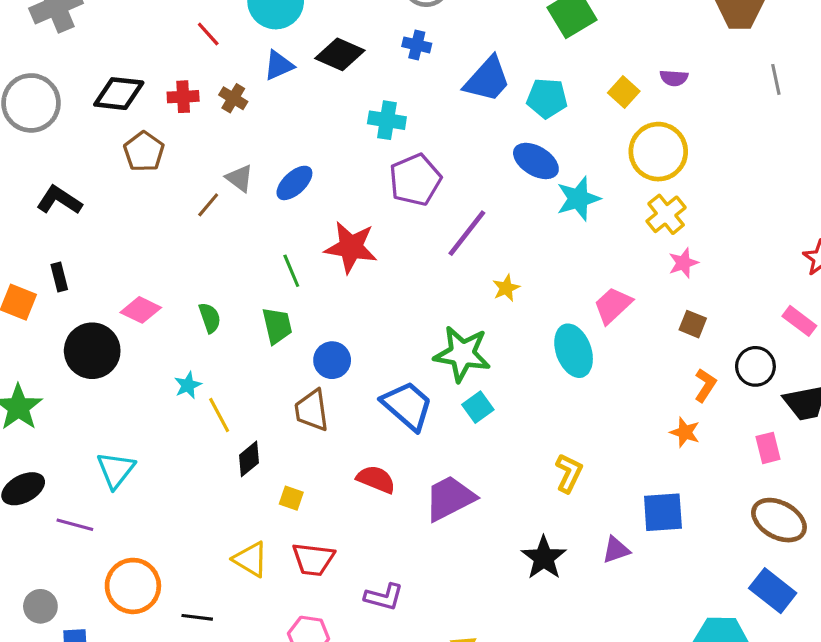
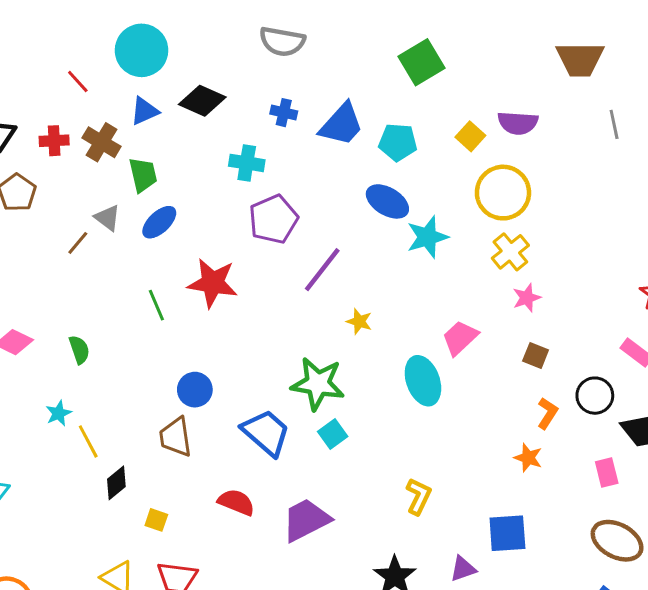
blue cross: (417, 45) -> (284, 113), moved
purple semicircle: (674, 78) -> (518, 123), size x1.5
brown cross: (233, 98) -> (102, 142), size x1.4
yellow star: (506, 288) -> (359, 321), turned -30
green trapezoid: (277, 326) -> (143, 175), moved

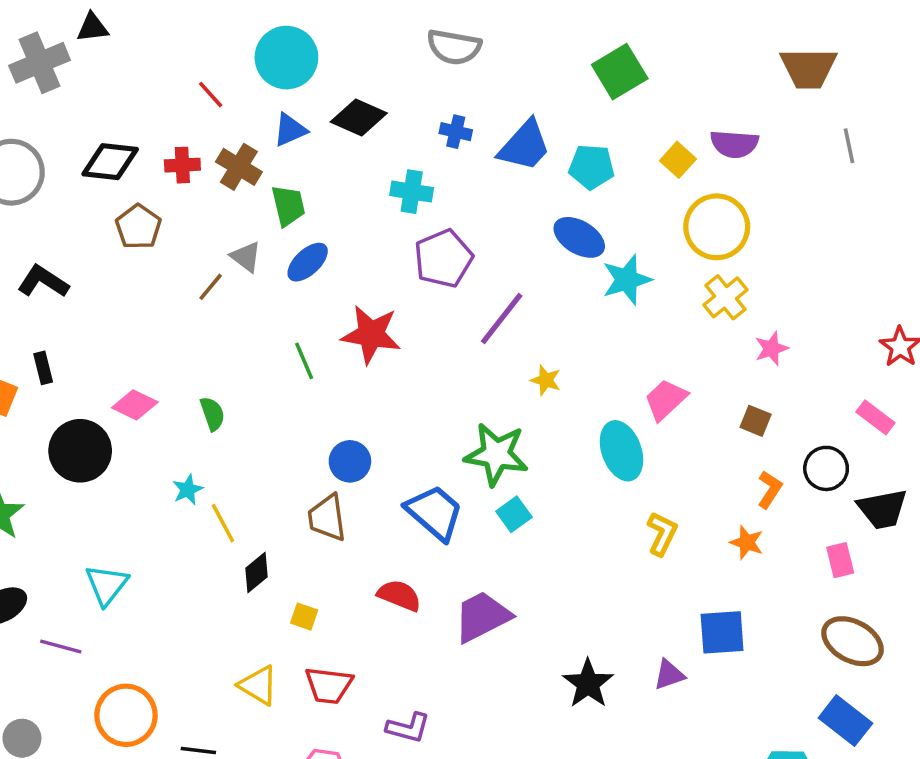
pink star: (527, 298) -> (771, 348), moved
yellow L-shape: (419, 496) -> (662, 534), moved

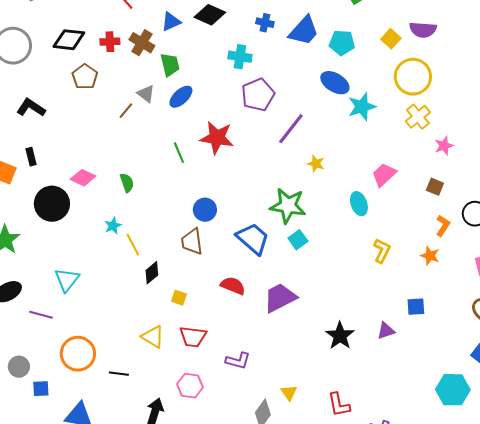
cyan ellipse: (622, 451) -> (359, 204), size x0.7
blue square: (722, 632) -> (416, 307), size x0.7

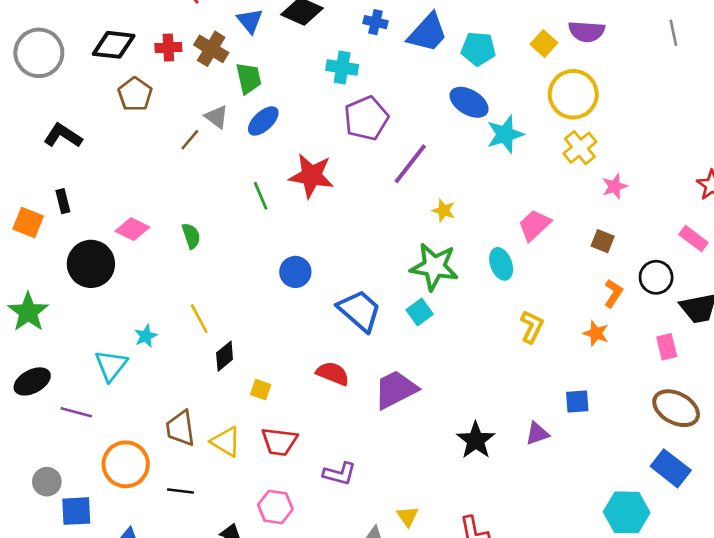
blue triangle: (171, 22) -> (250, 21), turned -45
green star: (288, 206) -> (434, 267), moved
cyan star: (113, 226) -> (146, 336), moved
brown trapezoid: (192, 242) -> (180, 428), moved
blue square: (41, 389) -> (76, 511), size x1.4

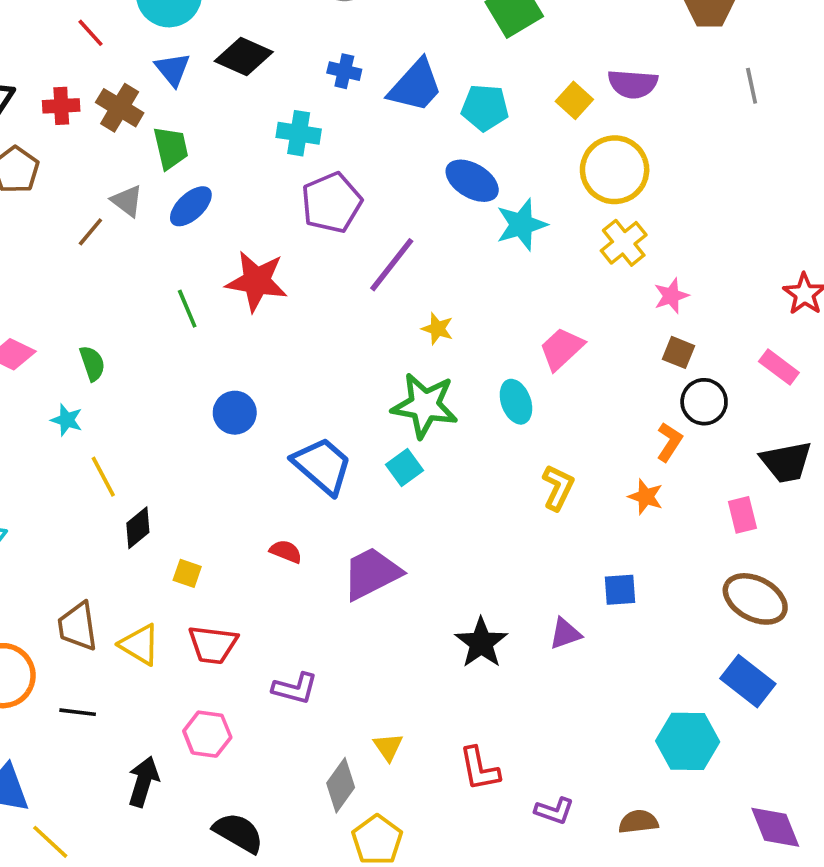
brown square: (603, 241) -> (678, 352), moved
black circle: (656, 277) -> (704, 402), moved
cyan star: (146, 336) -> (67, 420), moved, turned -30
red semicircle: (333, 373) -> (286, 551), size x0.7

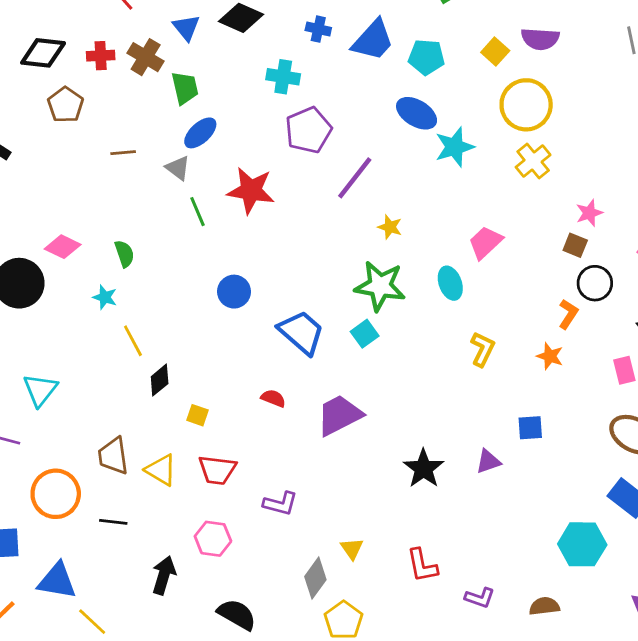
gray triangle: (127, 201) -> (178, 168), moved
brown line: (90, 232) -> (123, 153), turned 45
pink star: (671, 296) -> (589, 213), moved

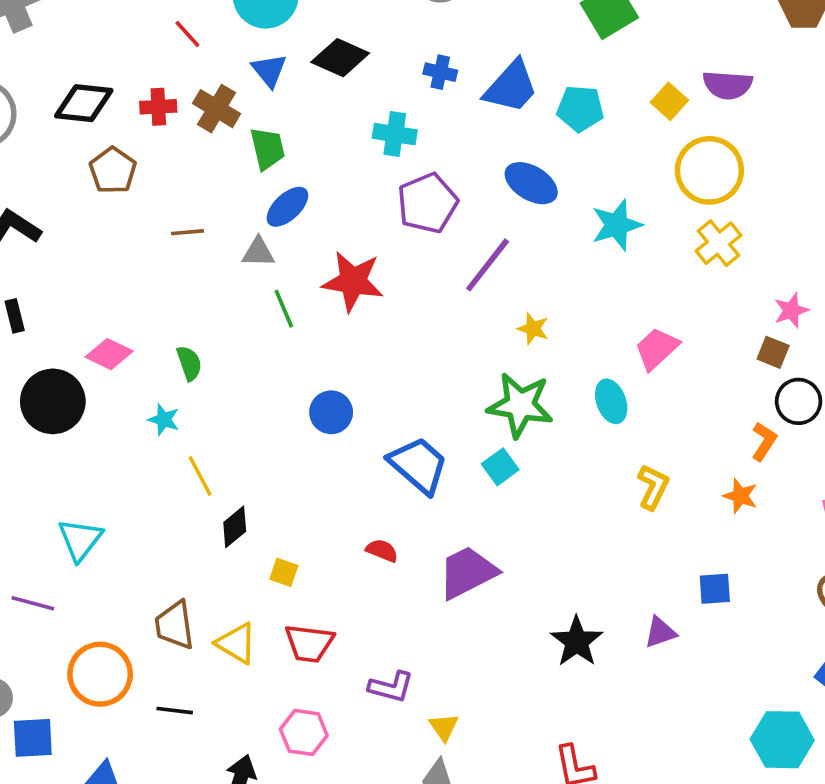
blue ellipse: (417, 113) -> (531, 183), moved
gray triangle: (178, 168) -> (258, 252), turned -36
yellow triangle: (352, 549) -> (444, 727), moved

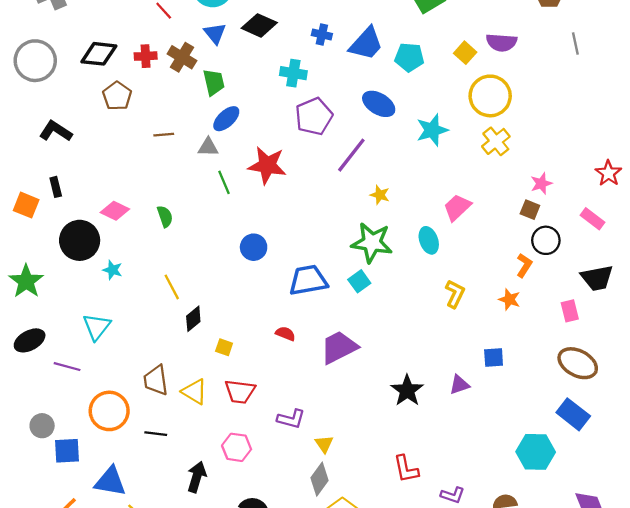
cyan star: (164, 420) -> (113, 270), moved
blue trapezoid: (418, 465) -> (308, 280), turned -51

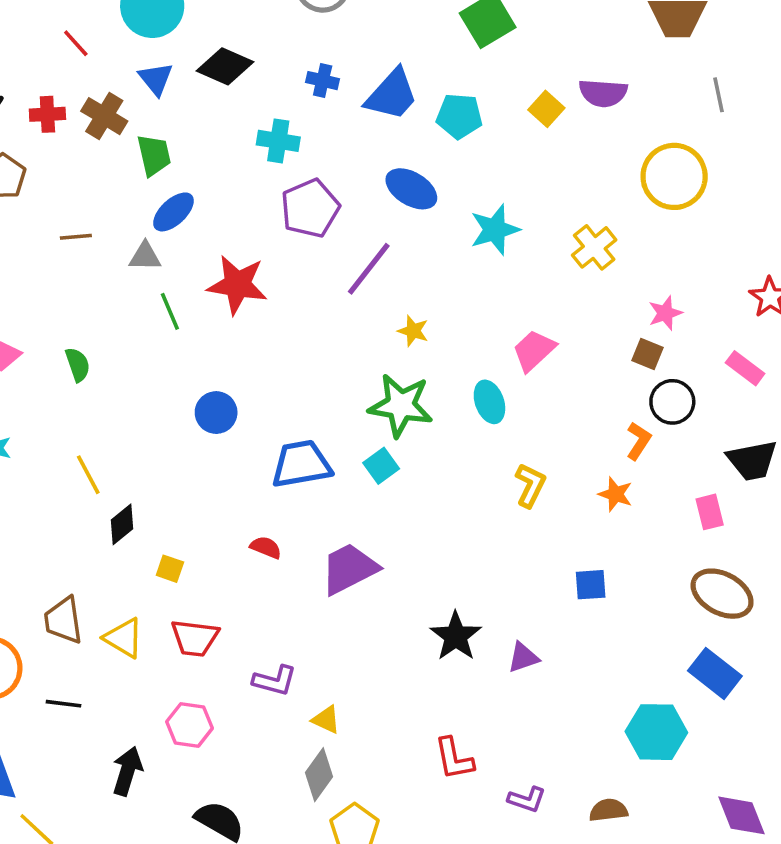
yellow circle: (490, 96) -> (674, 176), moved
purple triangle: (459, 385) -> (523, 657), moved
yellow triangle: (324, 444) -> (326, 720), turned -30

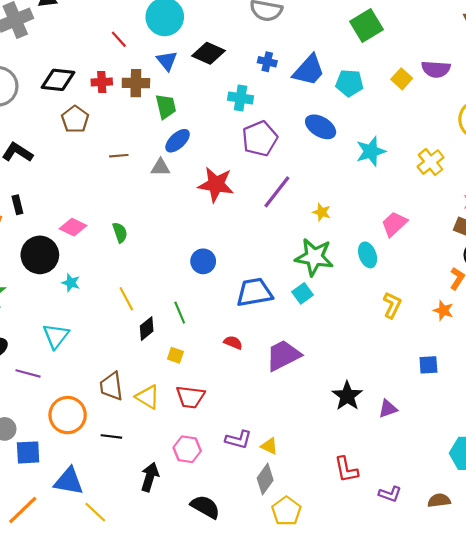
brown cross: (104, 116) -> (136, 83), turned -30
purple line: (369, 269) -> (277, 192), moved
green line: (170, 311) -> (180, 313), moved
purple L-shape: (275, 681) -> (238, 440), moved

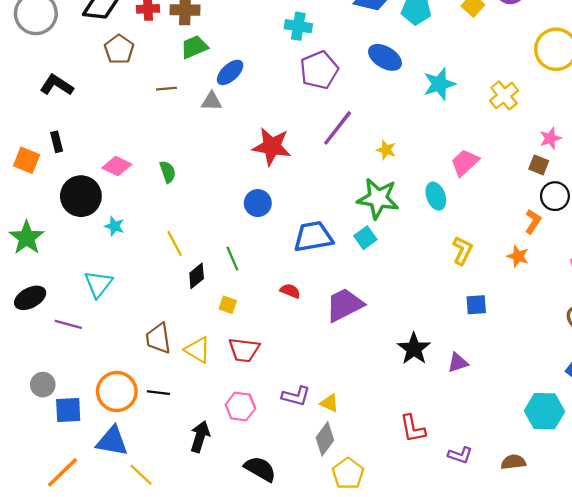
green trapezoid: (166, 107) -> (194, 47), moved, turned -100
red star: (216, 184) -> (272, 146), moved
blue square: (428, 365) -> (476, 305), moved
orange circle: (68, 415) -> (117, 391), moved

